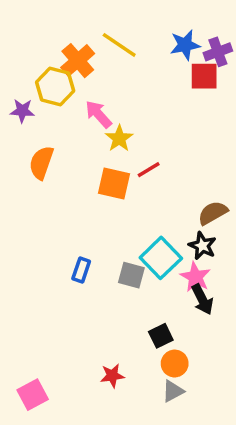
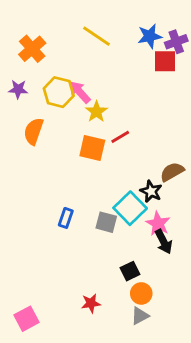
orange cross: (78, 61) -> (32, 49), moved
yellow hexagon: (55, 86) -> (59, 92), moved
black star: (202, 246) -> (151, 191), moved

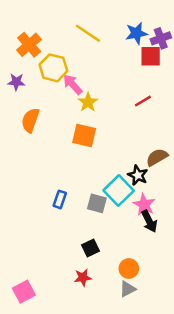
yellow hexagon: (59, 92) -> (53, 68), moved
red line: (120, 137) -> (143, 101), moved
black square: (130, 271) -> (90, 248), moved

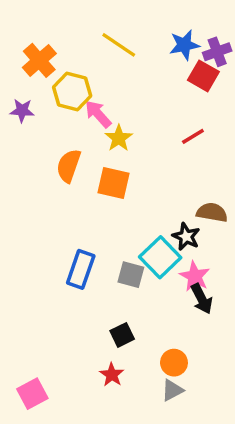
red square: (151, 56) -> (203, 76), turned 30
orange semicircle: (30, 120) -> (69, 166), moved
brown semicircle: (157, 157) -> (212, 212), turned 40
blue rectangle: (60, 199) -> (81, 269), size x1.5
red star: (83, 277) -> (112, 375), turned -30

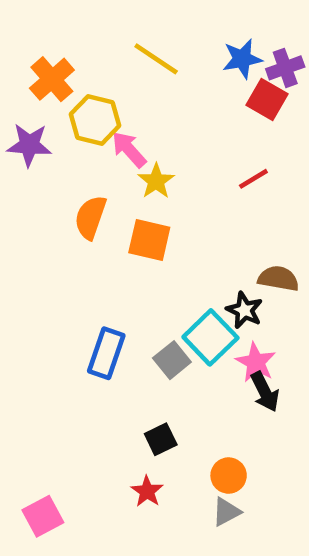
purple star: (22, 110) -> (29, 145), size x1.4
gray square: (131, 275) -> (172, 360), turned 36

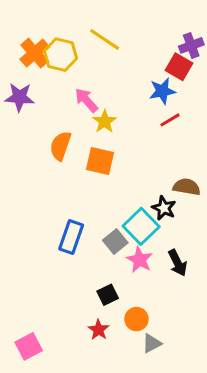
blue star: (242, 59) -> (162, 91), moved
yellow hexagon: (95, 120) -> (61, 55), moved
pink star: (256, 362) -> (140, 260), moved
orange circle: (229, 476) -> (136, 319), moved

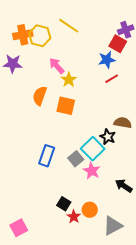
orange cross: (35, 53) -> (23, 35), turned 30
black arrow: (178, 263) -> (124, 186), moved, turned 150
black square: (108, 295) -> (64, 204), moved, turned -32
red star: (98, 330) -> (74, 217), moved
gray triangle: (152, 343) -> (113, 226), moved, size x1.5

